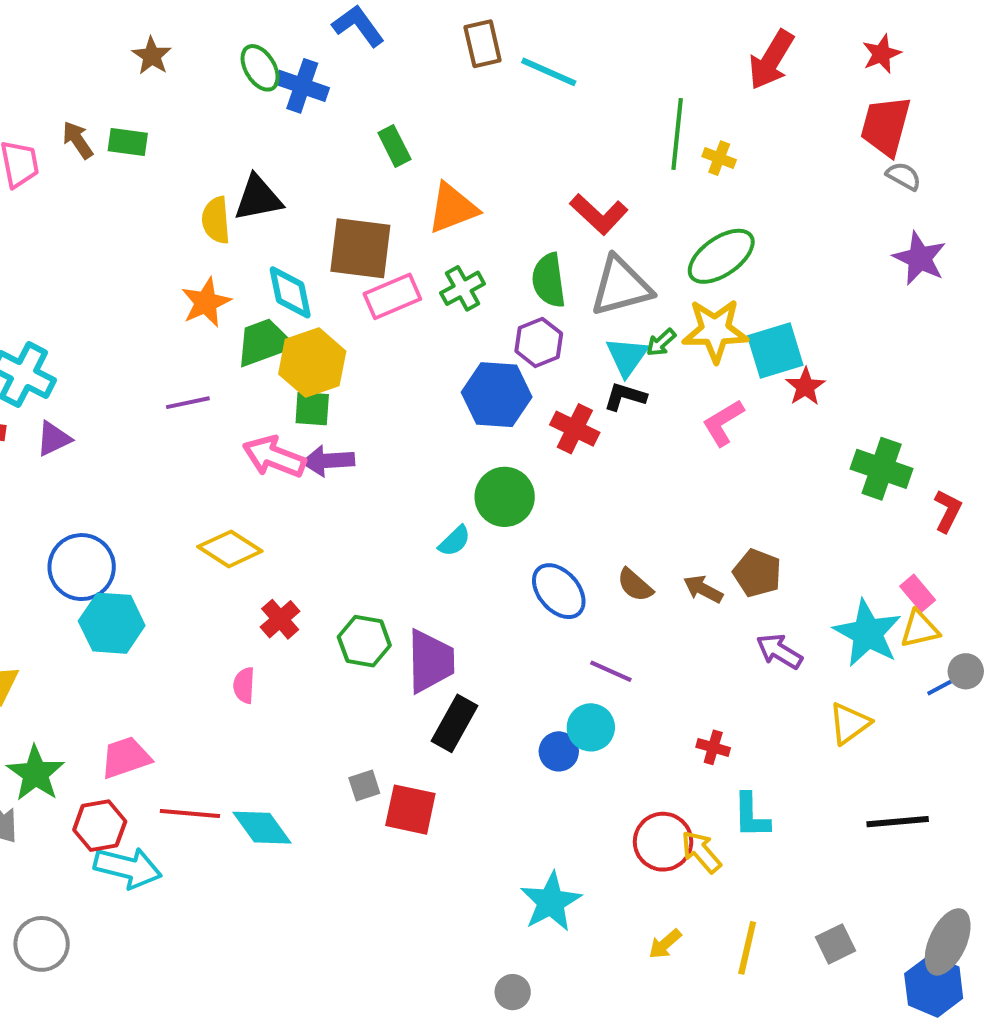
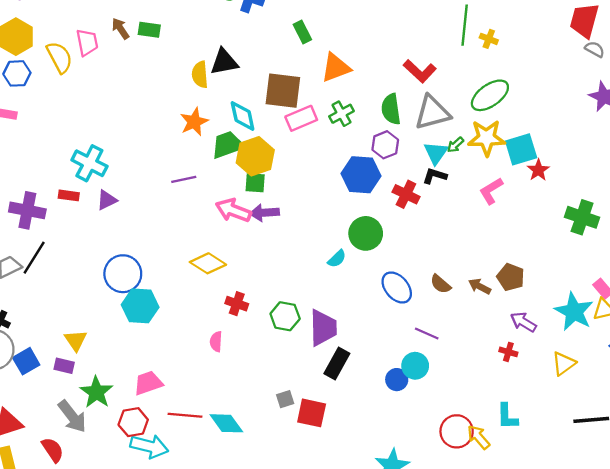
red cross: (280, 619) -> (237, 304), turned -30
red cross: (713, 747) -> (508, 352), moved

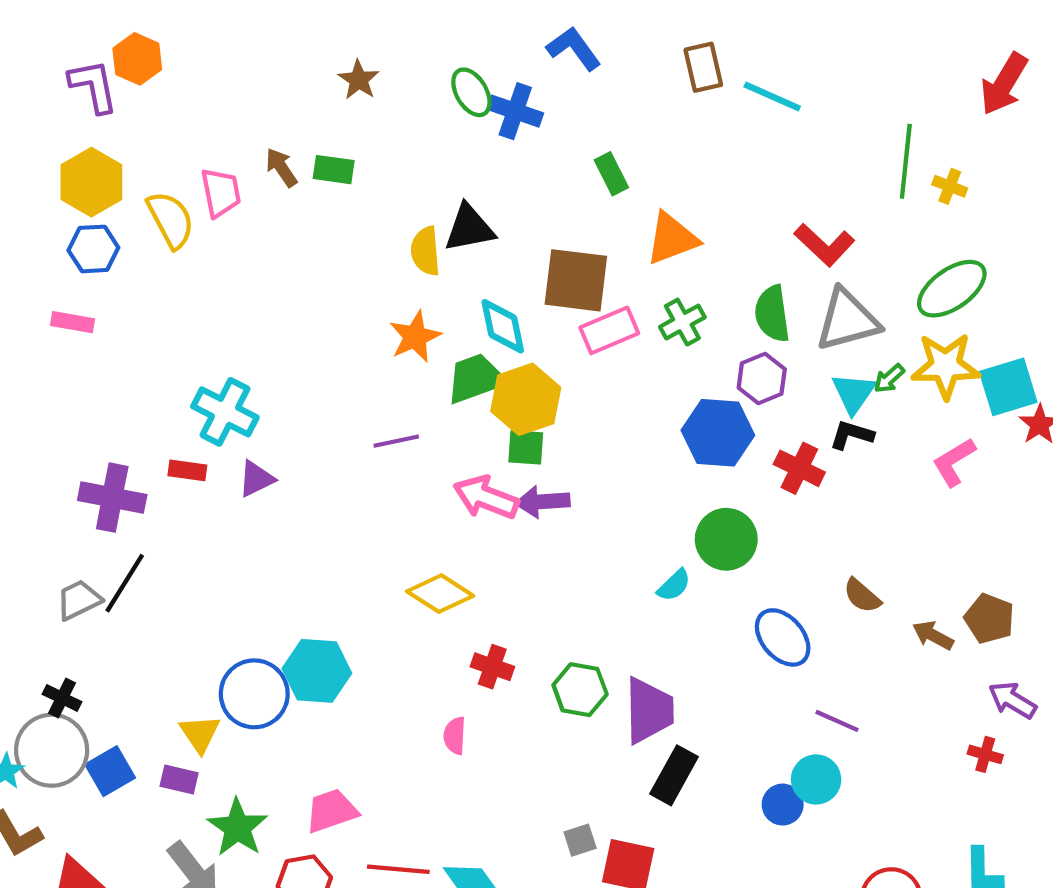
blue circle: (123, 274) -> (254, 694), moved
brown semicircle: (440, 284) -> (862, 596), moved

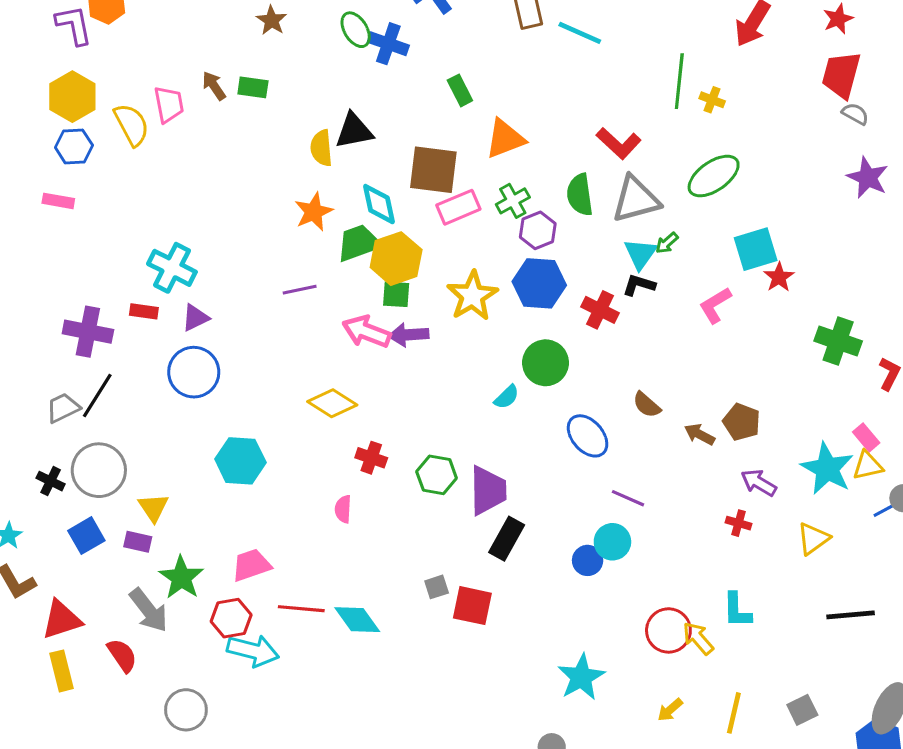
yellow star: (946, 366) -> (472, 296), moved, turned -30
purple hexagon: (762, 378) -> (538, 230), moved
blue circle: (254, 694) -> (194, 372), moved
gray circle: (52, 750) -> (99, 470), moved

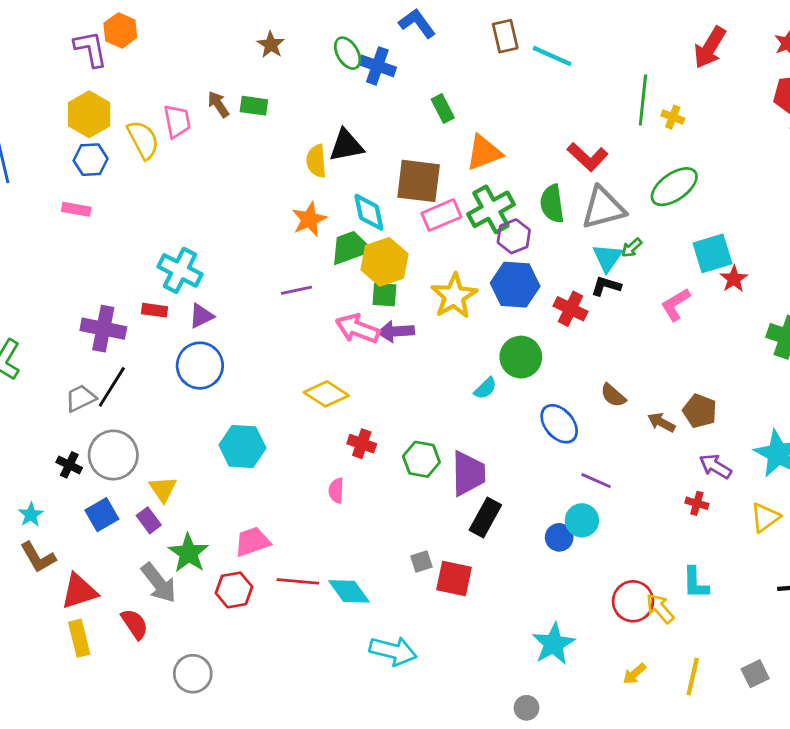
green cross: (513, 201) -> (491, 209), size x1.5
purple rectangle: (138, 542) -> (149, 520), turned 40
cyan arrow: (253, 651) -> (393, 651), moved

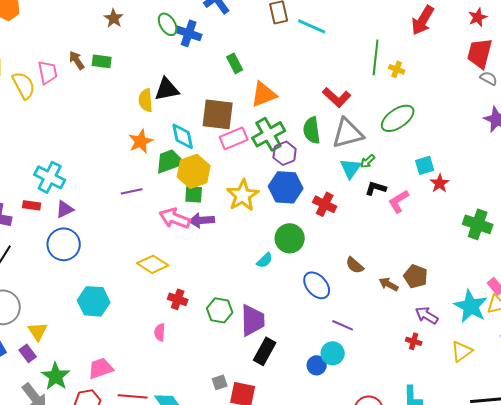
cyan square: (713, 253) -> (425, 165), size x0.7
black L-shape: (606, 286) -> (376, 188), moved

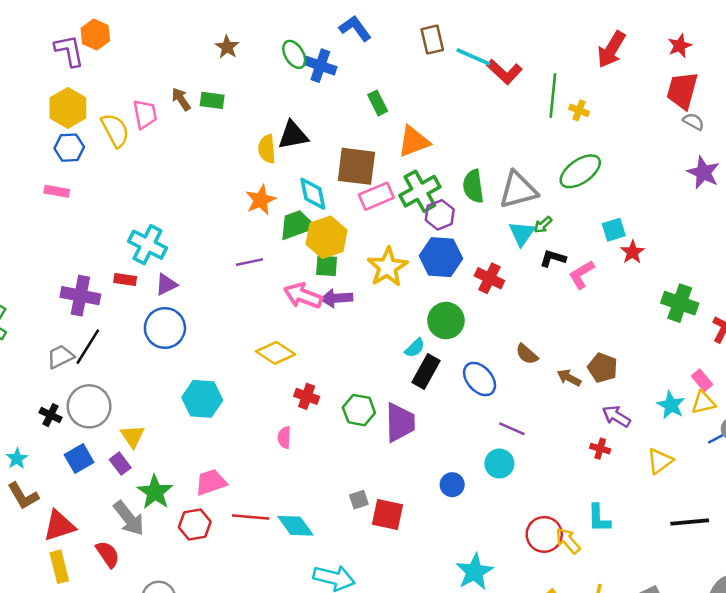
red L-shape: (337, 97) -> (504, 72), moved
cyan star: (471, 306) -> (671, 405), size x0.7
black rectangle: (265, 351) -> (426, 372), moved
blue circle: (317, 365) -> (452, 485), moved

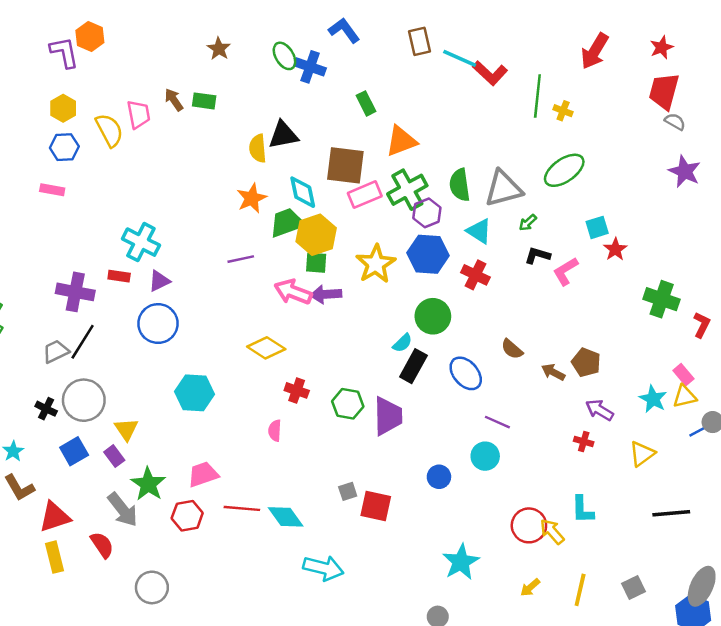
yellow hexagon: (68, 108) -> (63, 108), size x0.7
cyan triangle: (522, 233) -> (479, 231), moved, turned -32

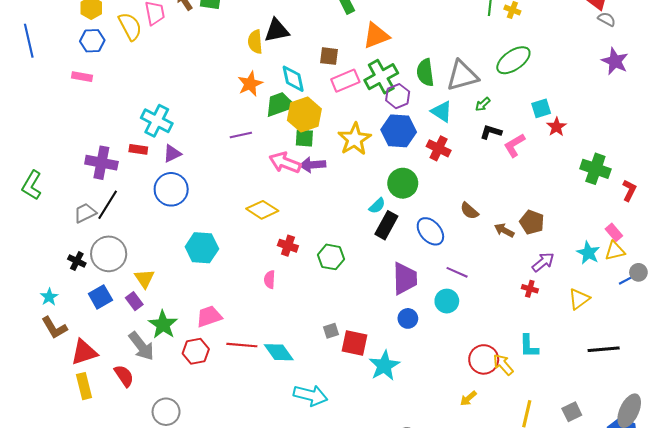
brown square: (345, 165) -> (329, 56), size x0.6
purple arrow: (600, 410) -> (543, 262), turned 110
purple trapezoid: (388, 416) -> (405, 278), moved
cyan star: (461, 562) -> (384, 366), moved
yellow arrow: (530, 587) -> (468, 398), moved

